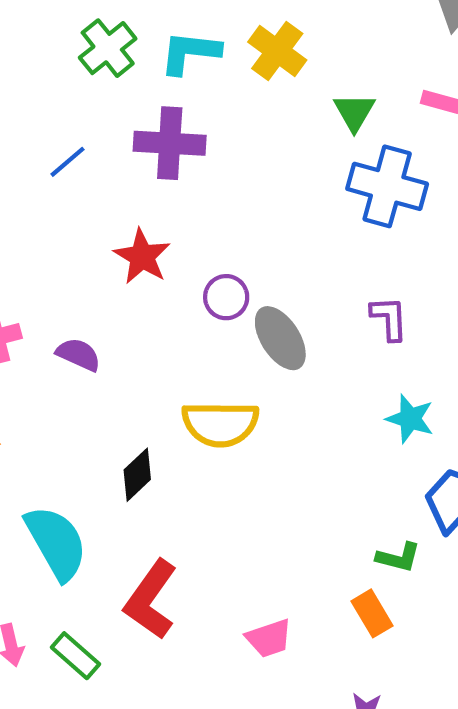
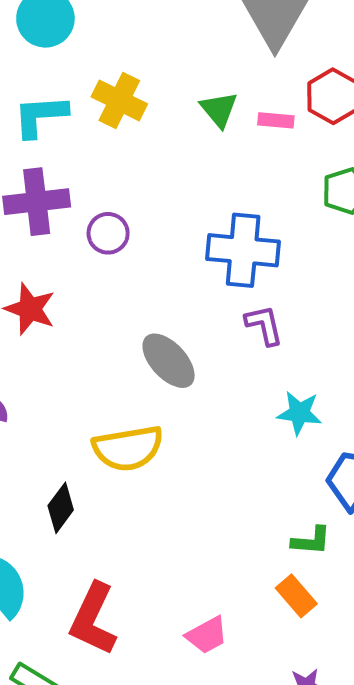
green triangle: (354, 112) -> (219, 109), moved
blue cross: (387, 186) -> (243, 250), moved
purple circle: (226, 297) -> (108, 233), moved

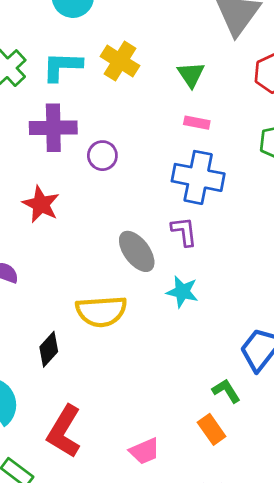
pink rectangle: (276, 120) -> (197, 123), moved
purple L-shape: (264, 325) -> (184, 231), moved
cyan star: (299, 413) -> (182, 292), moved
green L-shape: (311, 541) -> (226, 391), turned -132

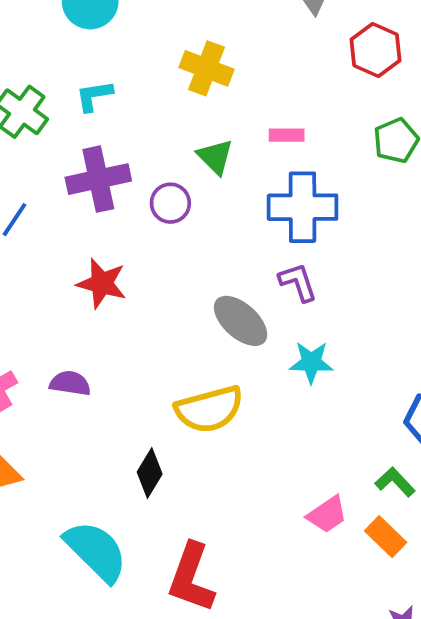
yellow cross: (120, 61) -> (206, 68), moved
cyan L-shape: (62, 66) -> (94, 96), size x0.7
green triangle: (191, 75) -> (215, 157), moved
pink trapezoid: (144, 451) -> (327, 514), moved

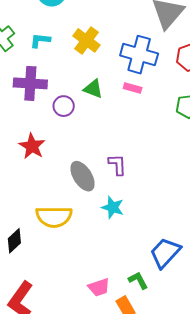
yellow cross: (206, 68) -> (86, 40), moved
green triangle: (215, 157) -> (93, 89), turned -40
blue cross: (303, 207) -> (139, 55), moved
red star: (102, 283) -> (32, 146), moved

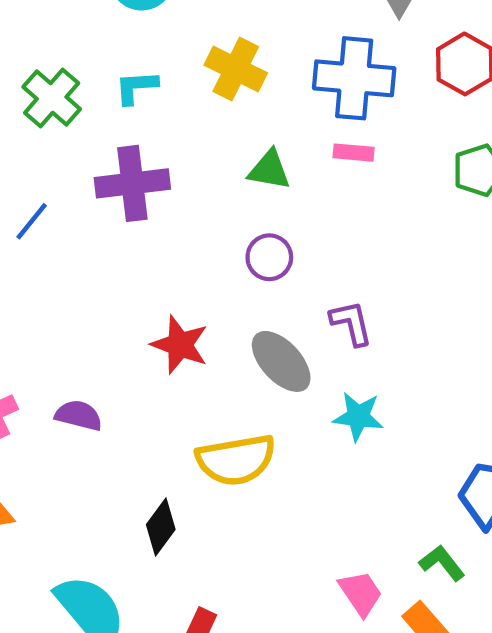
purple circle: (64, 106) -> (269, 257), moved
red star: (32, 146) -> (180, 345), moved
pink trapezoid: (99, 287) -> (361, 593), turned -95

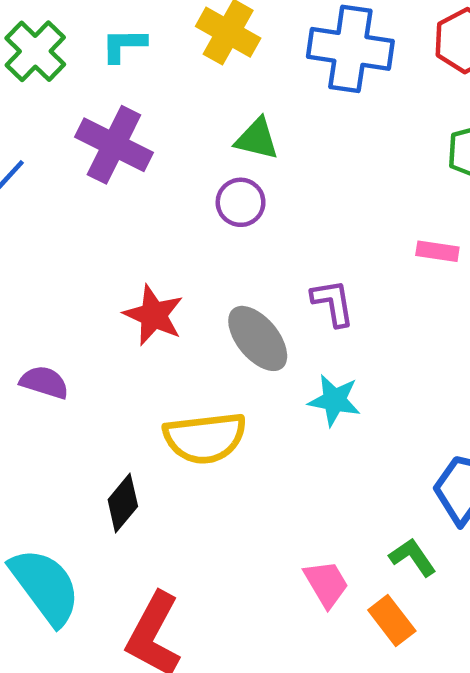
pink rectangle: (354, 153) -> (437, 251), moved
purple cross: (132, 183) -> (114, 145), turned 30
purple circle: (269, 257) -> (241, 202), moved

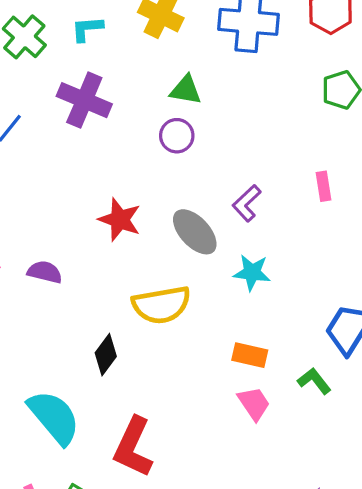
pink rectangle: (437, 251) -> (323, 186), moved, turned 76
purple L-shape: (333, 303) -> (247, 203), turned -120
orange rectangle: (392, 621) -> (250, 355), moved, turned -36

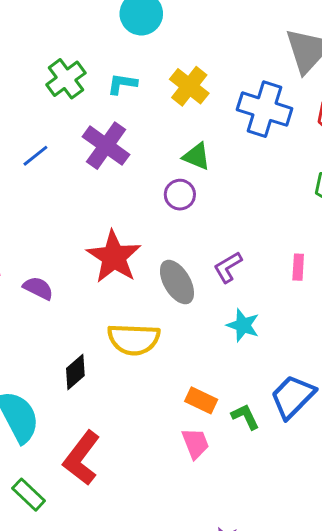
red star: (120, 220) -> (114, 257), size x1.4
cyan star: (252, 273) -> (243, 325), moved
green L-shape: (314, 381) -> (245, 417), moved

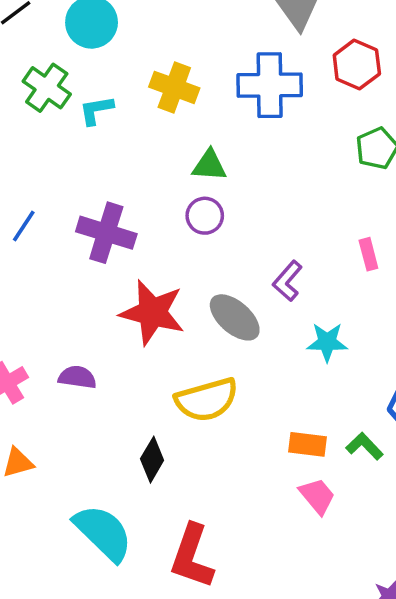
green cross: (66, 79) -> (47, 88), moved
purple cross: (106, 146) -> (106, 233), moved

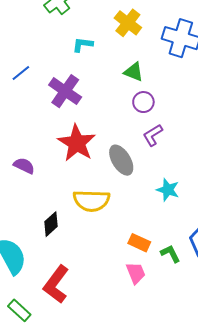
cyan L-shape: (96, 110) -> (83, 45), moved
purple circle: (205, 216) -> (143, 102), moved
purple L-shape: (288, 281) -> (153, 135), moved

